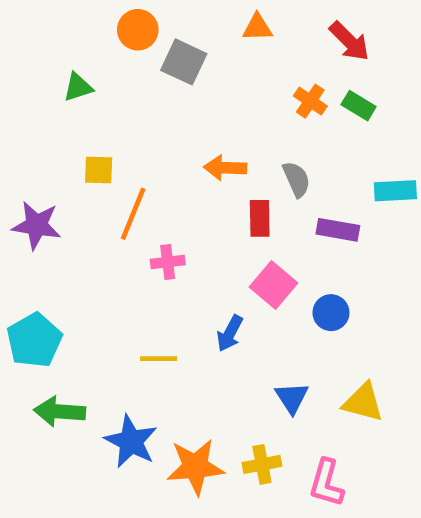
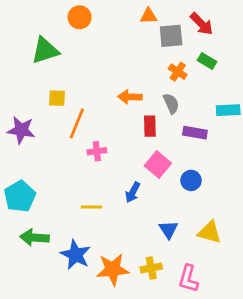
gray square: (184, 62) -> (171, 36), moved, turned -30
green triangle: (78, 87) -> (45, 50), size x1.6
orange cross: (310, 101) -> (178, 72), moved

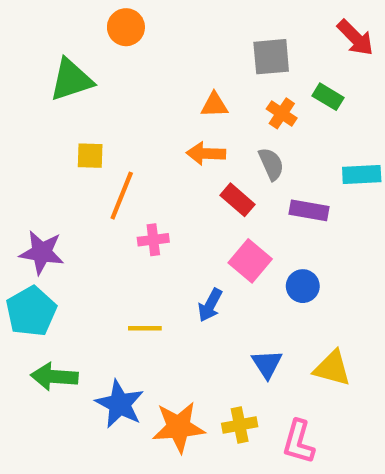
orange triangle: (149, 16) -> (214, 105), moved
red arrow: (202, 24) -> (355, 38), moved
red rectangle: (150, 126) -> (238, 200), turned -48
purple star: (21, 130) -> (42, 252), moved

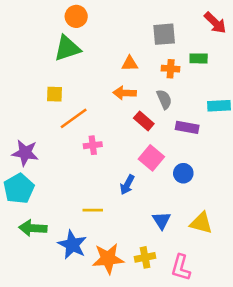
green triangle: (71, 80) -> (67, 48), moved
green rectangle: (328, 97) -> (199, 58), turned -30
orange cross: (282, 113) -> (171, 69), turned -30
orange line: (122, 196) -> (74, 118), turned 32
yellow line: (145, 328) -> (93, 210), moved

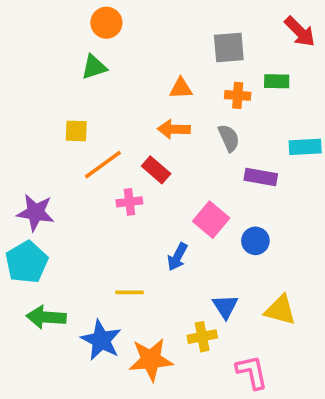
green triangle: (67, 48) -> (94, 67), size x0.7
red rectangle: (144, 121) -> (156, 170), moved
yellow cross: (145, 257) -> (202, 337), moved
pink L-shape: (181, 268) -> (252, 372), turned 152

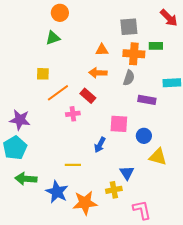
orange cross: (238, 95) -> (134, 54), size x1.5
gray semicircle: (229, 138) -> (129, 78), turned 42
pink square: (211, 220) -> (119, 124), turned -36
yellow triangle: (280, 310) -> (158, 157), moved

